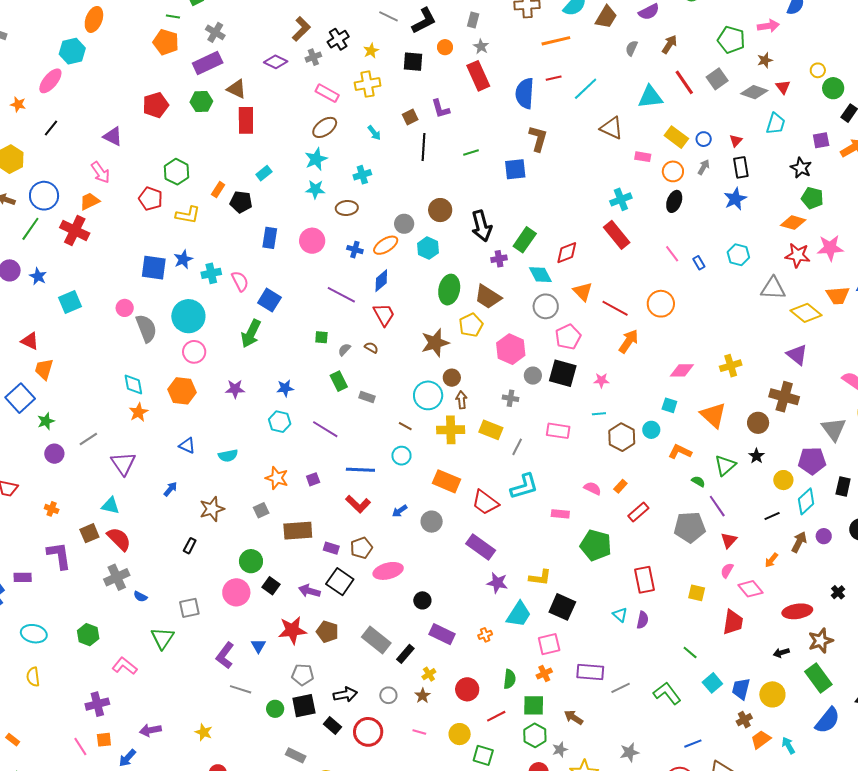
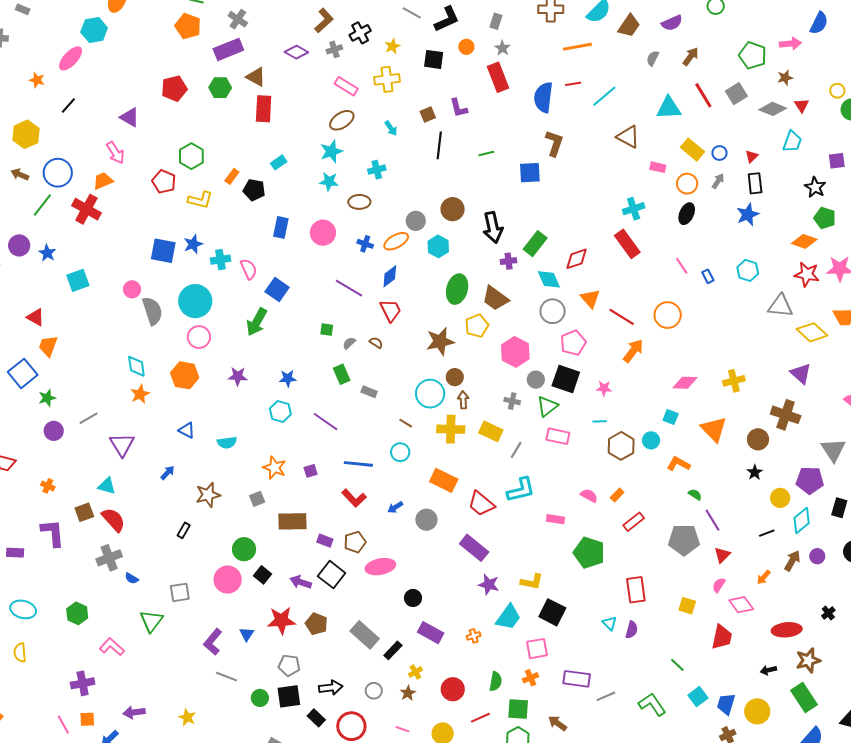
green triangle: (725, 465) -> (547, 406), moved

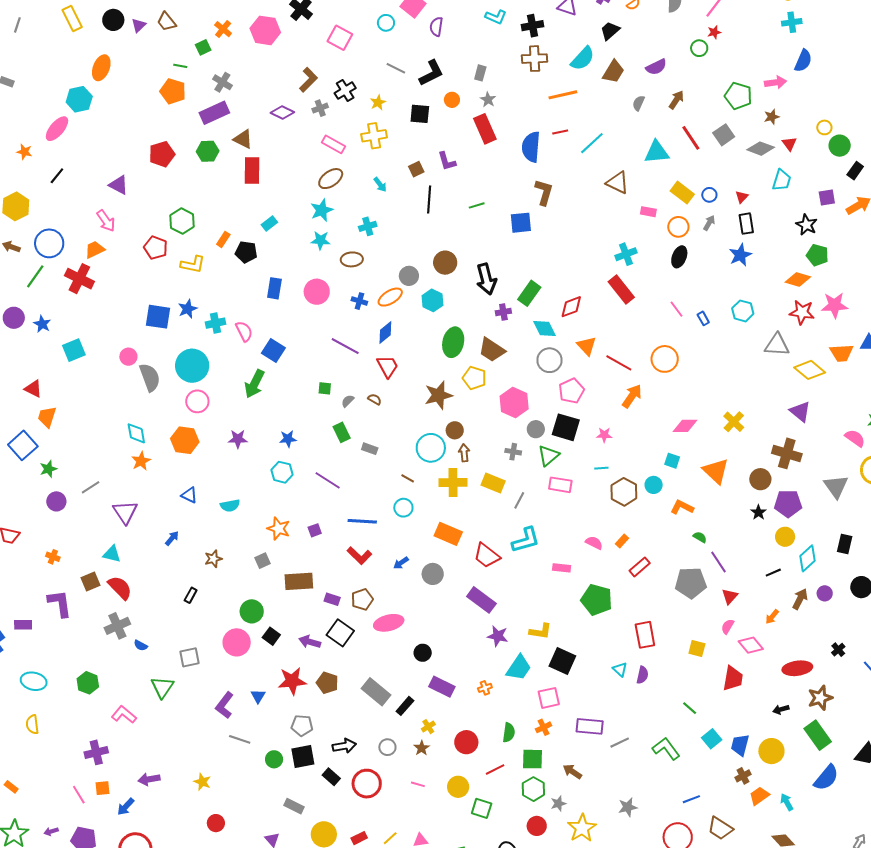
yellow pentagon: (477, 326) -> (474, 378), turned -30
yellow cross: (734, 381) -> (734, 422), turned -30
purple pentagon: (810, 480) -> (788, 504), moved
brown star: (208, 495) -> (213, 559), size x0.7

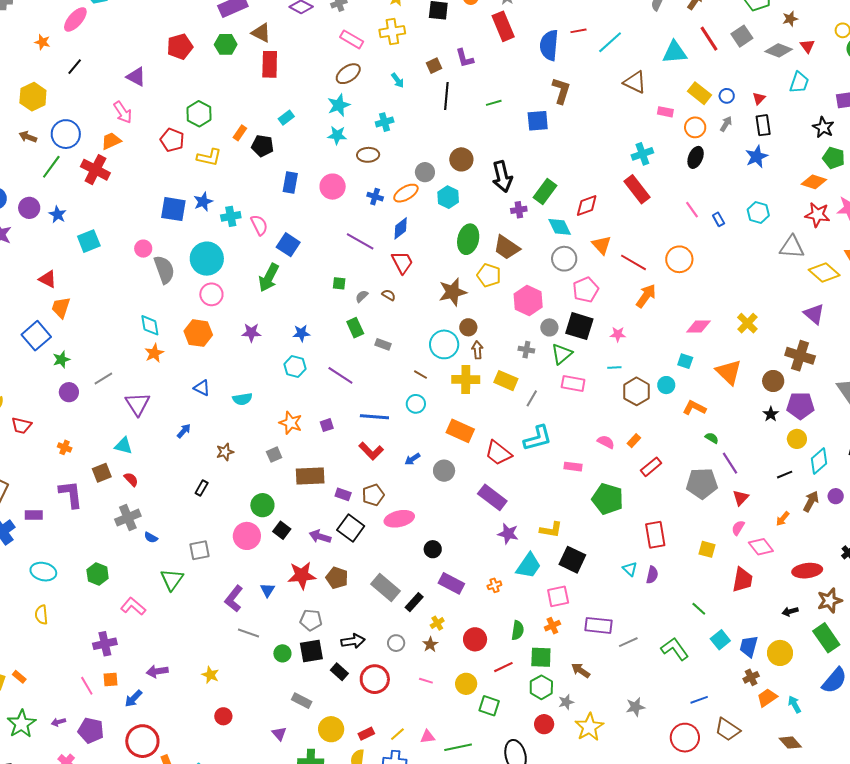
red semicircle: (120, 588) -> (131, 479), size x0.6

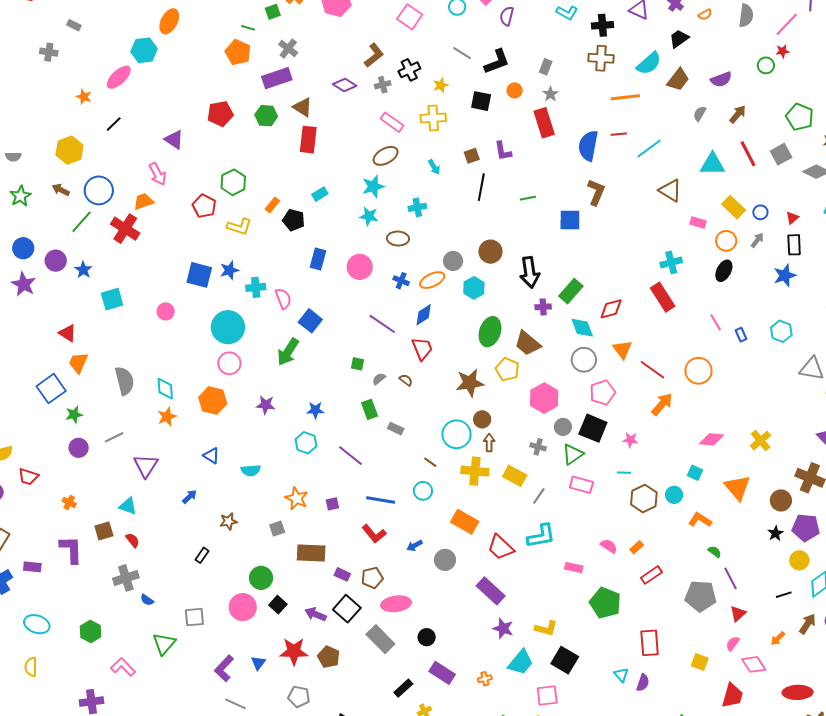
gray semicircle: (164, 270) -> (125, 381), moved
gray rectangle: (385, 587) -> (380, 639), moved

